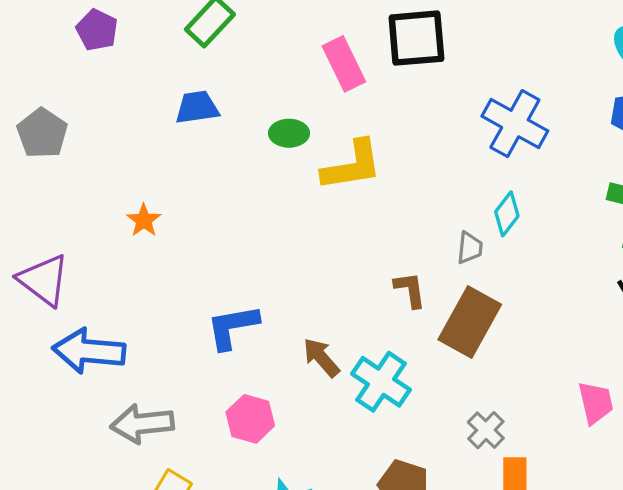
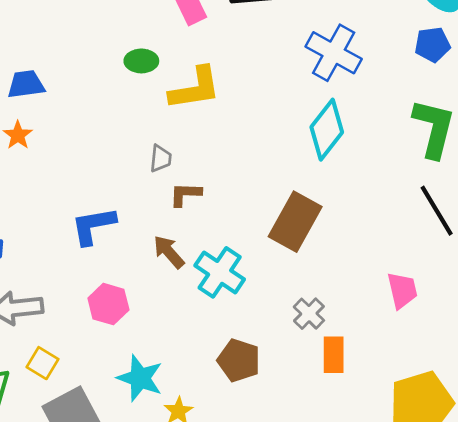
blue trapezoid: (197, 107) -> (26, 84), moved
cyan diamond: (507, 214) -> (327, 130), size x1.6
gray trapezoid: (470, 248) -> (161, 158), moved
brown L-shape: (410, 290) -> (185, 194), moved, turned -80

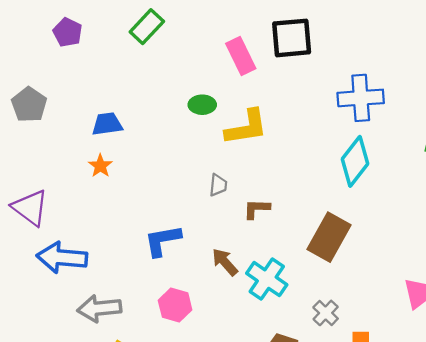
blue cross: (334, 53) -> (361, 98), turned -33
brown L-shape: (185, 194) -> (257, 209), moved
gray cross: (309, 314) -> (326, 313), moved

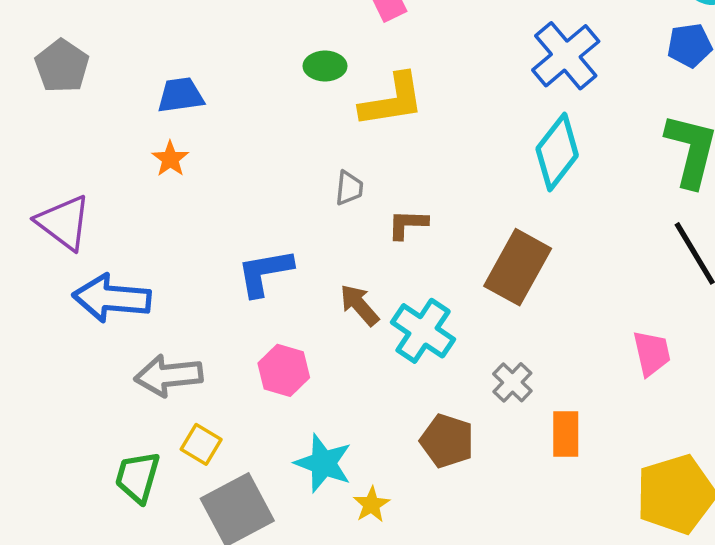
blue cross: (361, 98) -> (566, 56), turned -36

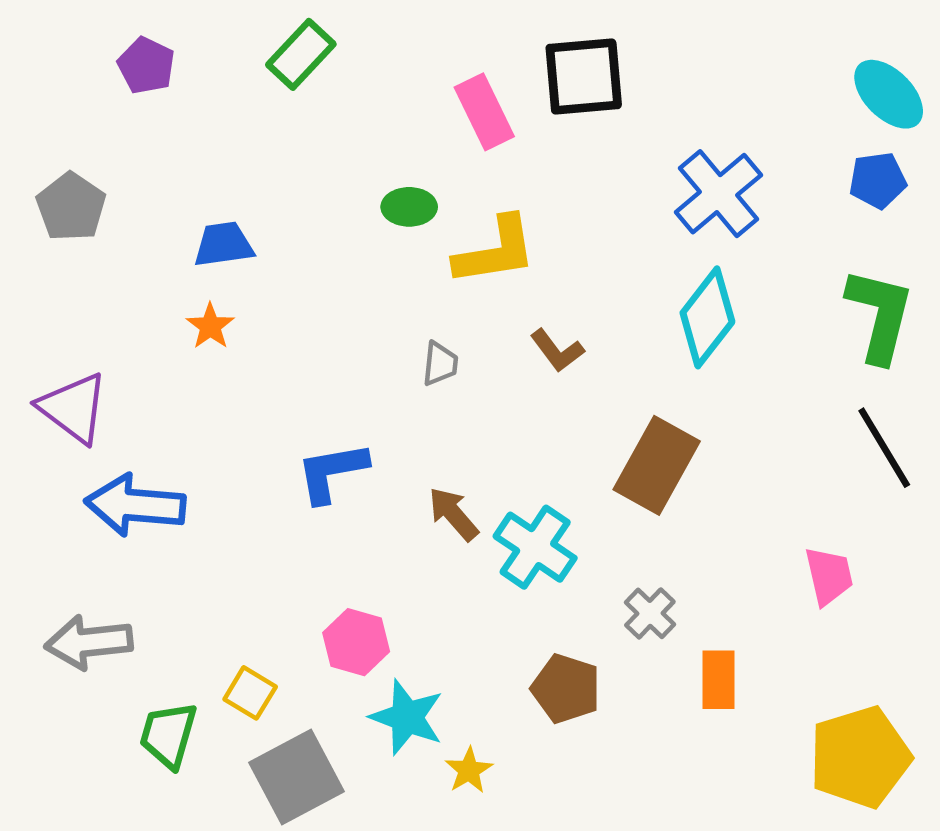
brown L-shape: (408, 224) -> (557, 350), moved, turned -129
pink hexagon: (284, 370) -> (356, 642), moved
gray arrow: (169, 376) -> (89, 642), moved

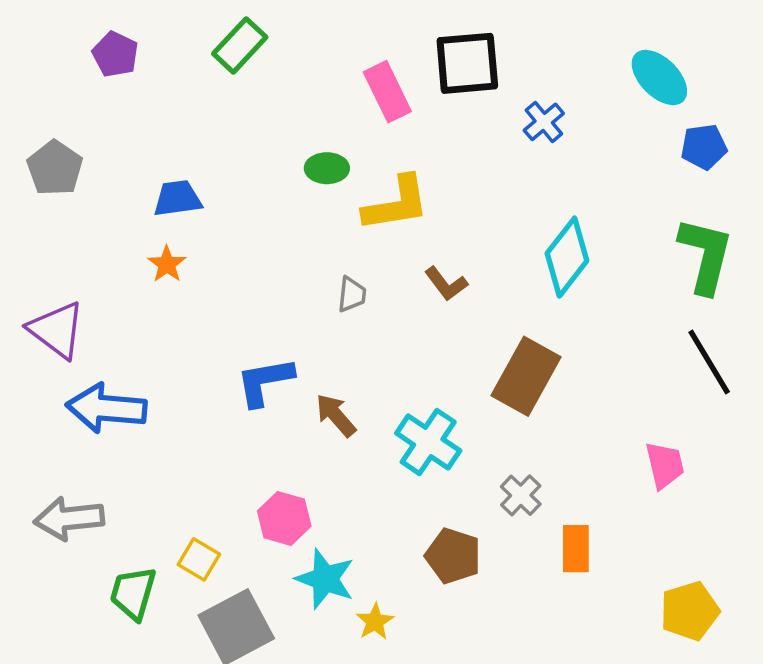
cyan ellipse: (889, 94) -> (659, 77), moved
blue cross: (718, 194) -> (544, 122), moved, size x0.6
brown arrow: (453, 514) -> (336, 415), moved
yellow pentagon: (860, 757) -> (690, 611), size x0.7

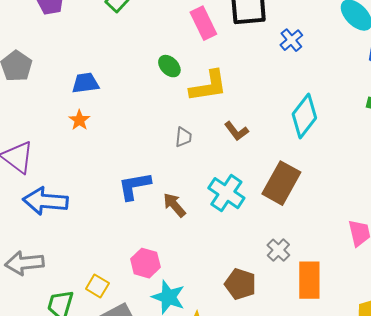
green ellipse: (327, 168) -> (169, 66), turned 45
cyan cross: (428, 442) -> (226, 193), moved
orange rectangle: (576, 549) -> (309, 280), size x1.4

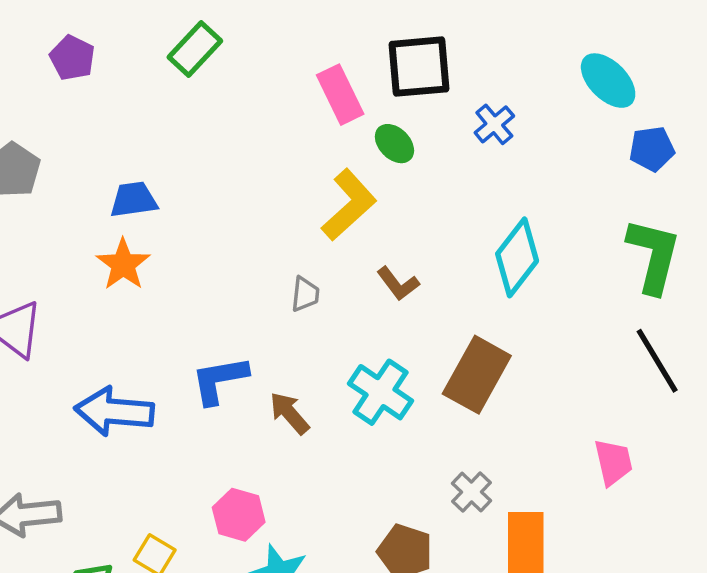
green ellipse: (169, 66) -> (394, 144), moved
yellow L-shape: (208, 86) -> (349, 205), turned -33
orange star: (79, 120) -> (123, 264), size x1.4
blue arrow: (45, 201) -> (114, 411), moved

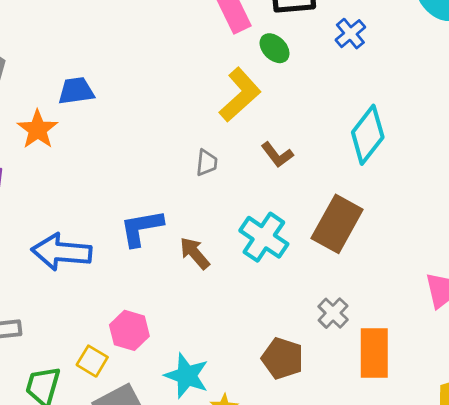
orange star: (123, 264) -> (38, 129), moved
pink hexagon: (239, 515) -> (129, 330), moved

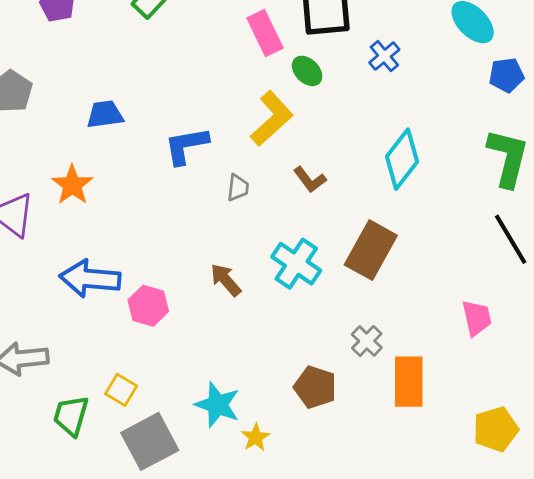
orange star: (38, 129) -> (72, 185), moved
blue L-shape: (141, 228) -> (186, 146), moved
pink hexagon: (129, 330) -> (148, 306), moved

